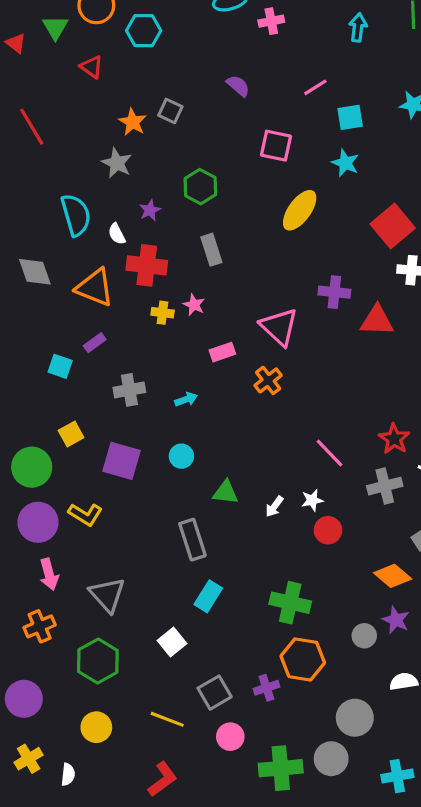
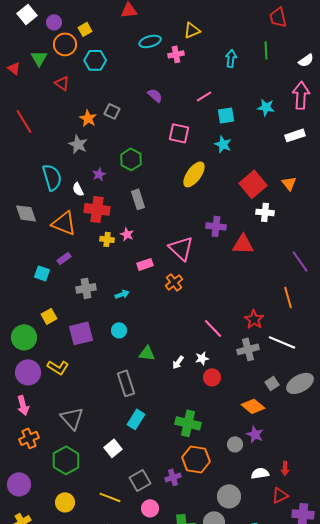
purple square: (122, 461) -> (81, 333), turned -30
pink arrow: (49, 574) -> (23, 405), moved

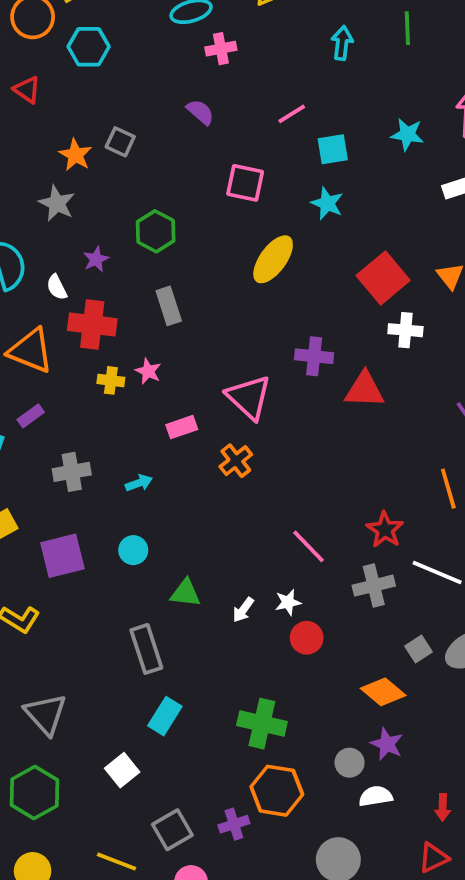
pink cross: (176, 54) -> (221, 49), moved
white semicircle: (260, 473) -> (376, 796), moved

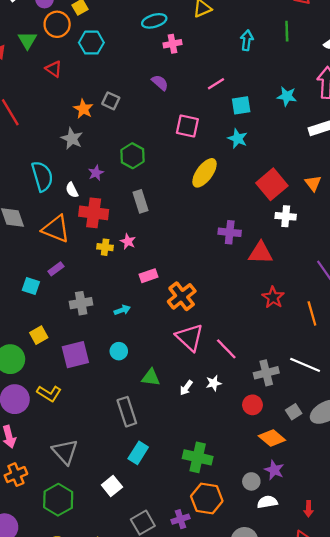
pink triangle: (249, 397) -> (190, 337), moved
orange cross: (236, 461) -> (182, 296), size x1.4
red star: (385, 530) -> (273, 297), moved
red circle: (307, 638) -> (252, 405), moved

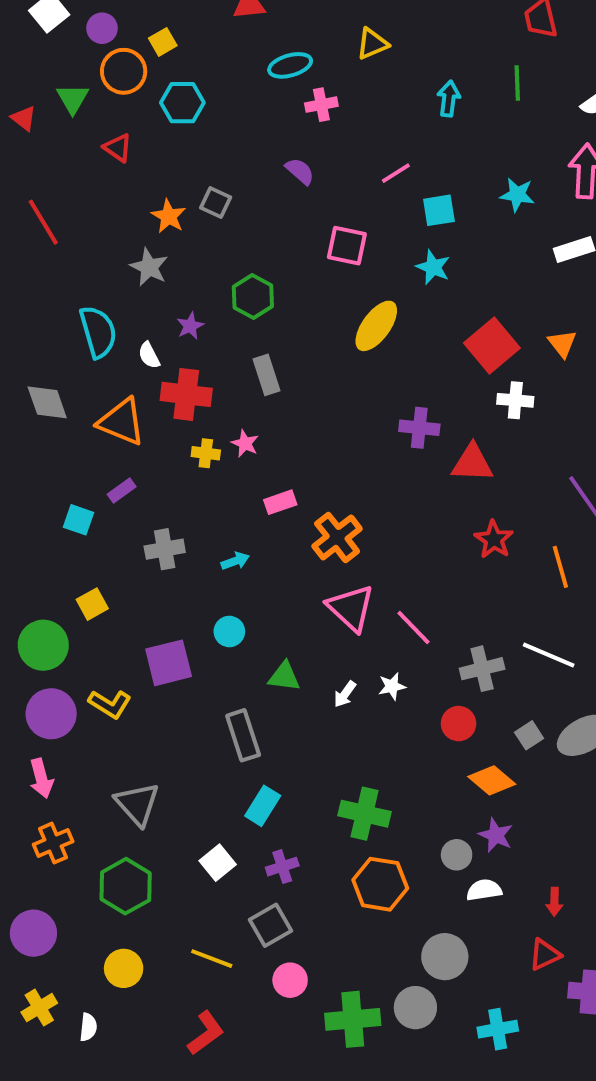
purple square: (75, 355) -> (169, 663), moved
purple cross: (180, 519) -> (282, 867), moved

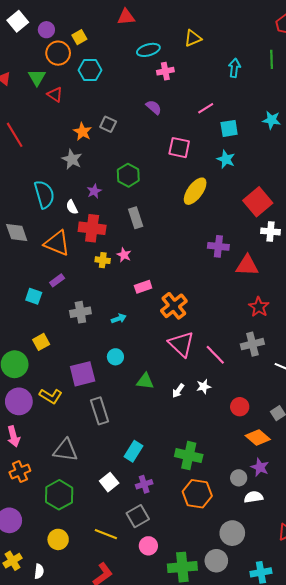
green triangle: (73, 99) -> (37, 78), moved
gray cross: (482, 669) -> (252, 344), moved
gray rectangle: (243, 735) -> (100, 411), moved
gray triangle: (137, 804) -> (66, 450), turned -40

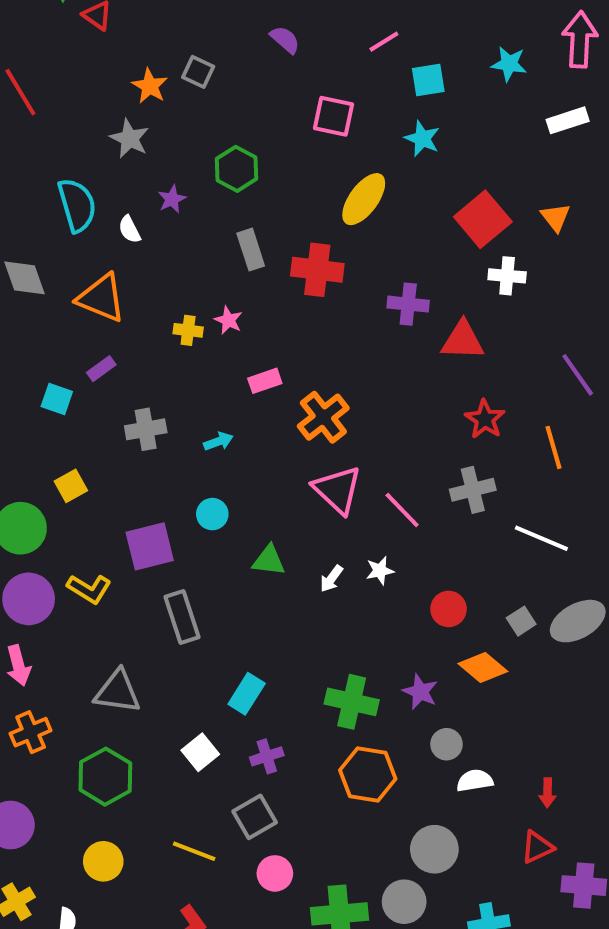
red cross: (92, 228) -> (317, 270), moved
purple star: (260, 467) -> (420, 692), moved

